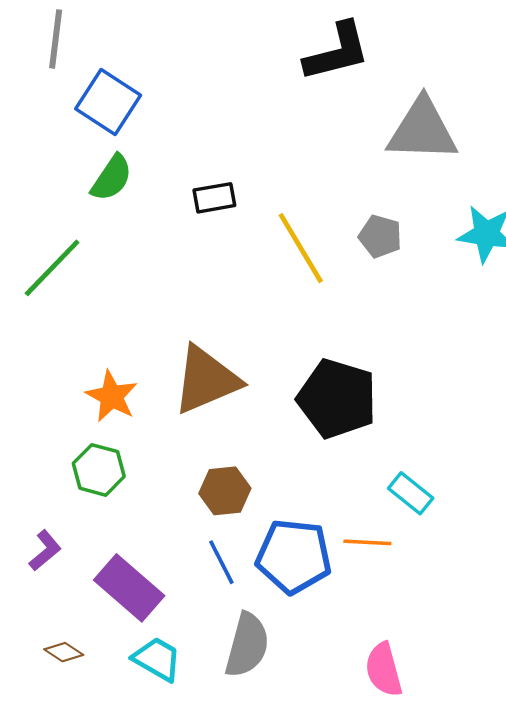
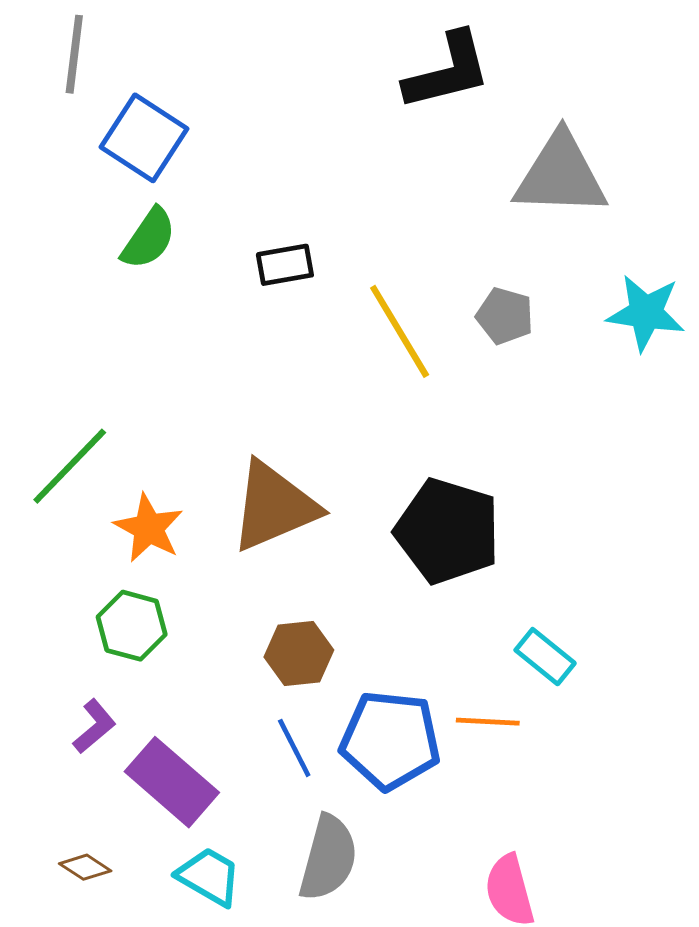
green line: (52, 268) -> (70, 466), moved
purple L-shape: (45, 550) -> (94, 726), moved

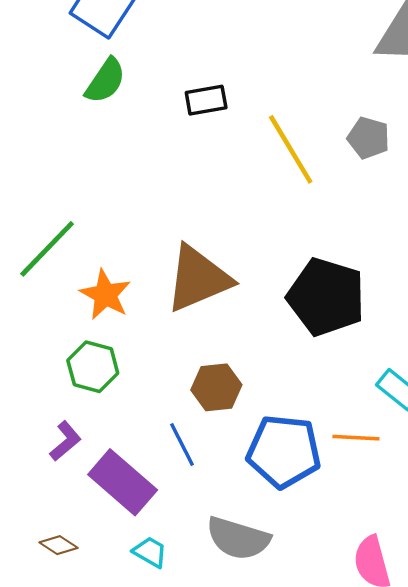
blue line: (294, 748) -> (182, 444), moved
gray semicircle: (328, 858) -> (238, 538), turned 92
cyan trapezoid: (209, 877) -> (150, 552), size x0.7

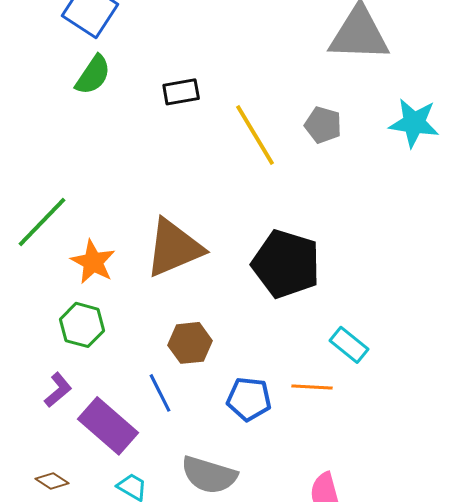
blue pentagon: (284, 451) -> (249, 399), size x0.7

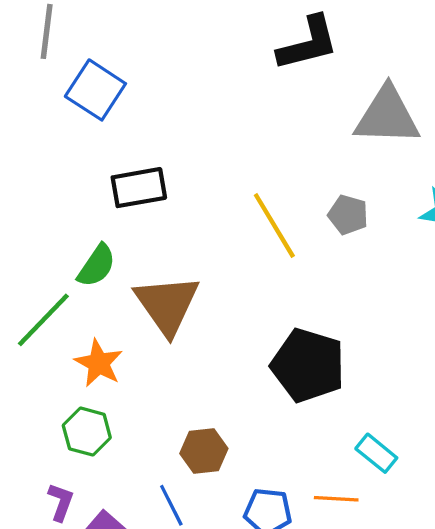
green semicircle: (93, 75) -> (97, 266), moved
black rectangle: (181, 92) -> (139, 188), moved, size x1.4
brown triangle: (174, 248) -> (167, 305), moved, turned -42
purple L-shape: (58, 390) -> (61, 502), turned -30

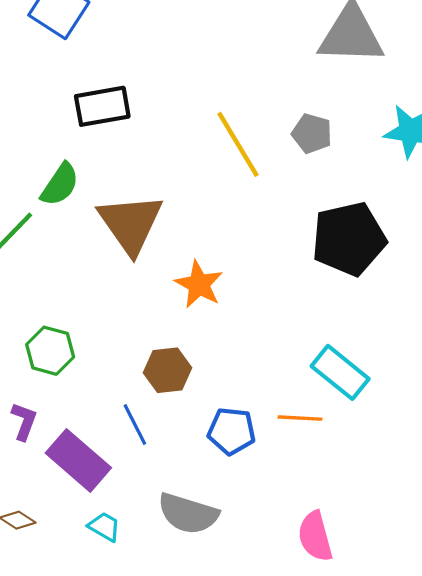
orange star: (99, 363) -> (199, 284), moved
black pentagon: (308, 365) -> (349, 239), moved, turned -30
cyan rectangle: (376, 453) -> (340, 372), size x1.4

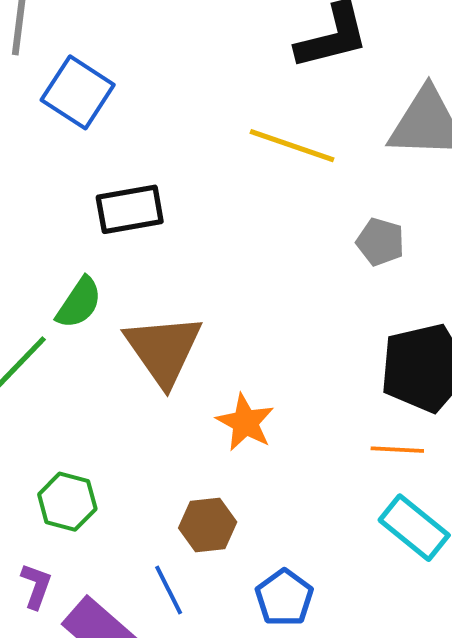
yellow line: (238, 144) -> (292, 146), moved, turned -40
orange line: (300, 418) -> (397, 450), moved
blue pentagon: (232, 431) -> (284, 598), turned 30

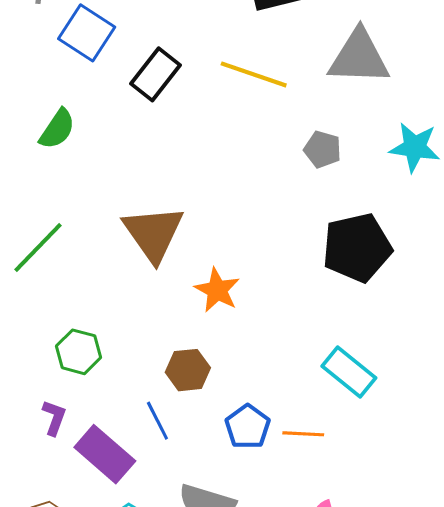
black rectangle: (130, 209) -> (155, 74), moved, turned -42
green semicircle: (79, 303) -> (57, 129), moved
orange line: (397, 450) -> (303, 434), moved

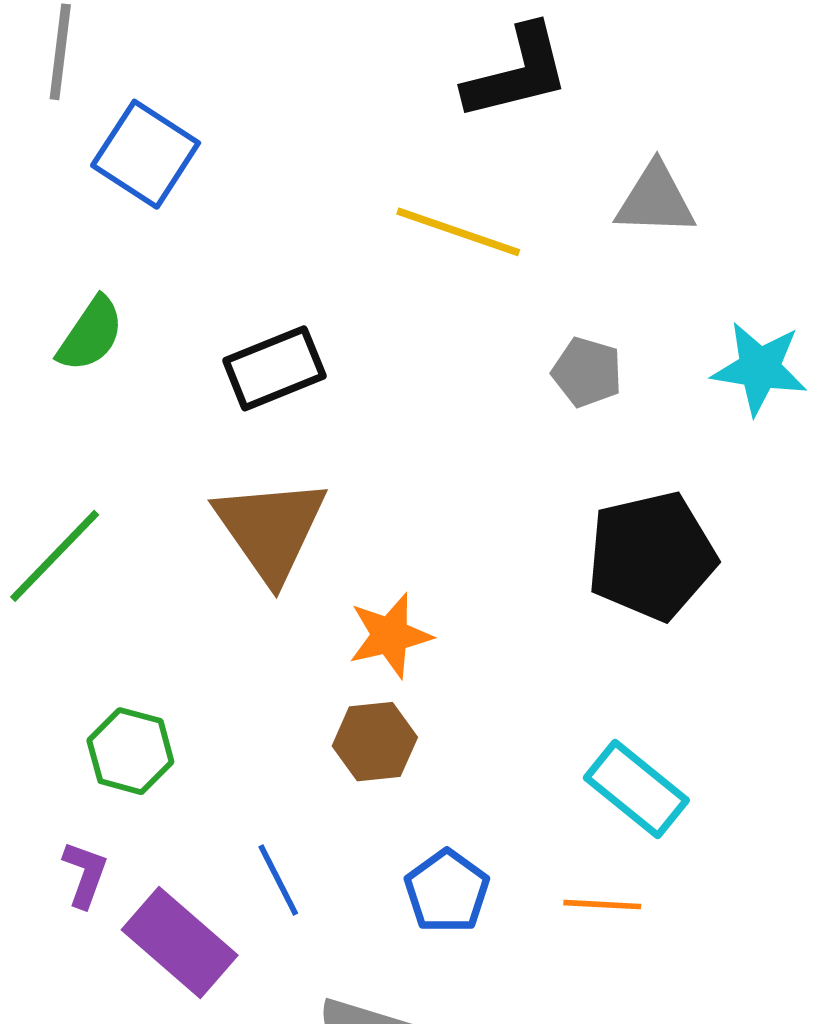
gray triangle: (359, 57) -> (655, 200), size x0.7
black rectangle: (155, 74) -> (274, 368), moved, turned 30
orange star: (217, 290) -> (390, 635), turned 30
brown hexagon: (188, 370) -> (375, 742), moved
orange line: (303, 434) -> (602, 905), moved

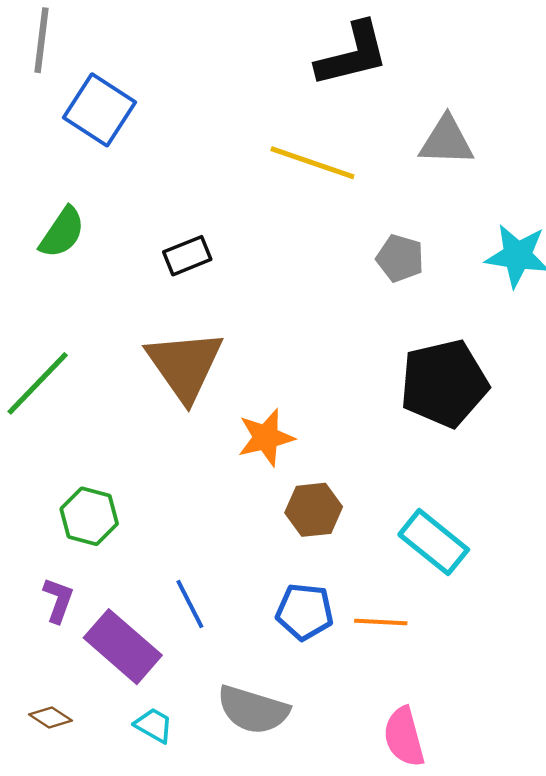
black rectangle: (274, 368) -> (187, 256), size x0.7
brown hexagon: (375, 742) -> (314, 510), moved
blue pentagon: (447, 891) -> (305, 612), turned -30
orange line: (602, 905) -> (381, 622), moved

